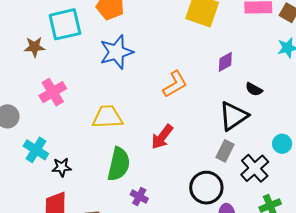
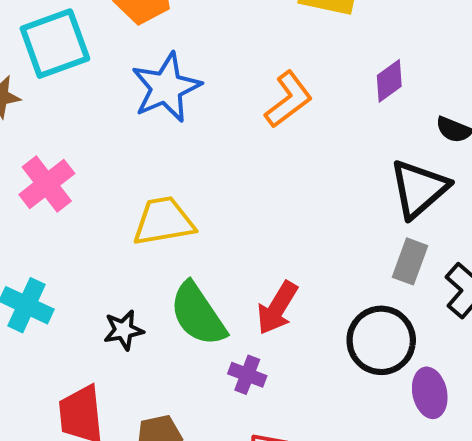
orange L-shape: (175, 84) -> (289, 99), moved
red arrow: (162, 137) -> (277, 308), moved
green semicircle: (119, 164) -> (198, 314), turned 140
black star: (62, 167) -> (124, 330), moved

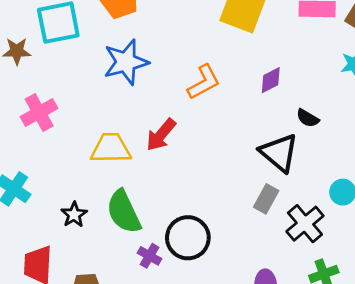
black triangle: (419, 189) -> (279, 153), turned -48
red arrow: (277, 308) -> (161, 135), moved
black star: (124, 330) -> (74, 215), turned -30
black circle: (381, 340) -> (188, 238), moved

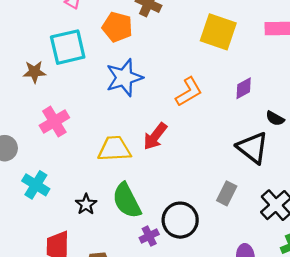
gray rectangle: (266, 199) -> (227, 193), moved
purple cross: (150, 256) -> (149, 236), turned 36

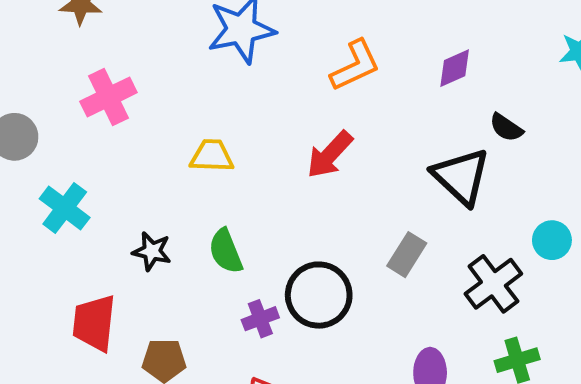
red arrow: (155, 136) -> (330, 155), moved
yellow trapezoid: (114, 149) -> (212, 156), size x0.7
green semicircle: (127, 201) -> (226, 251), size x0.7
black star: (86, 204) -> (152, 251), turned -30

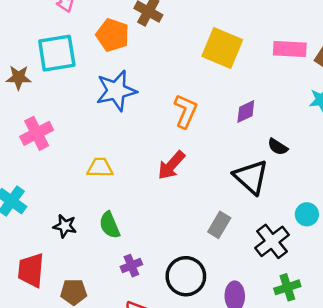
orange L-shape: (355, 66) -> (186, 111), turned -40
black circle: (319, 295) -> (186, 276), moved

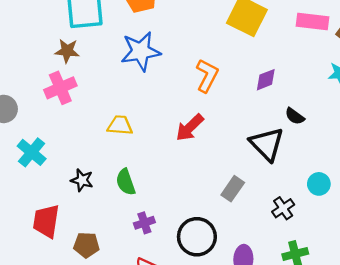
brown star: (19, 78) -> (67, 51), moved
black cross: (272, 241) -> (283, 208), size x0.7

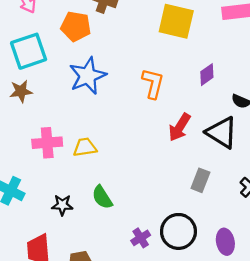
pink cross: (60, 88) -> (47, 143), moved, turned 32
red arrow: (190, 128) -> (180, 127), moved
purple cross: (144, 223) -> (141, 238), moved

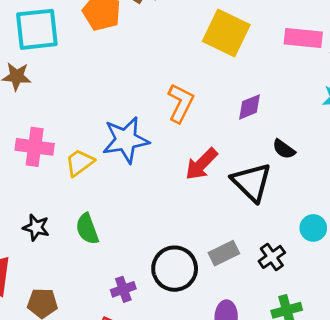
blue star: (88, 76) -> (126, 140), moved
yellow trapezoid: (85, 147) -> (80, 163), turned -40
gray rectangle: (200, 180) -> (224, 253), moved, turned 30
black circle: (178, 231) -> (175, 269), moved

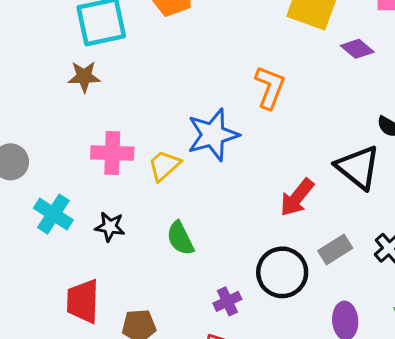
purple diamond: (249, 107) -> (357, 49), moved, turned 68
red arrow: (201, 164) -> (297, 198), moved
black star: (36, 227) -> (110, 227), moved

